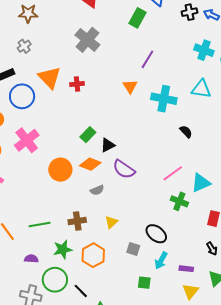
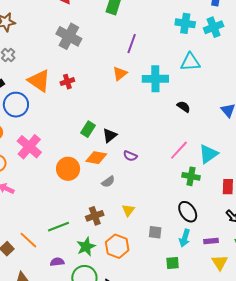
orange triangle: (130, 86) -> (120, 73), turned 35
purple semicircle: (124, 169) -> (130, 156), size x0.6
black ellipse: (156, 234) -> (188, 212), moved, turned 30

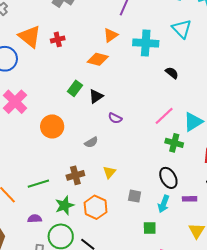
cyan triangle: (190, 62) -> (182, 29), turned 45
orange diamond: (96, 158) -> (98, 59), moved
purple rectangle: (211, 241) -> (190, 199), moved

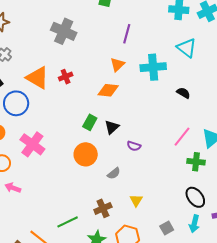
orange circle: (52, 126) -> (86, 154), moved
gray square: (135, 196) -> (167, 228), moved, turned -32

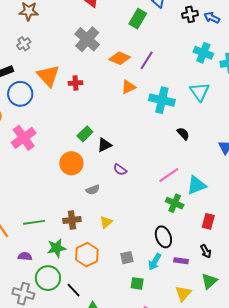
orange diamond: (108, 90) -> (120, 58), moved

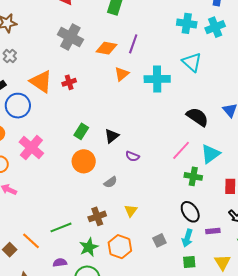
green rectangle: (85, 134) -> (81, 131), moved
black semicircle: (183, 134) -> (197, 117), moved, size x1.6
green square: (137, 283) -> (189, 262), moved

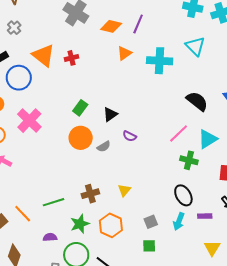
gray semicircle: (110, 182) -> (104, 146), moved
green square: (189, 262) -> (149, 246), moved

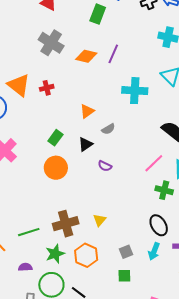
orange triangle: (124, 53) -> (87, 111), moved
gray semicircle: (104, 146) -> (108, 129), moved
brown cross: (90, 194) -> (66, 224), size x1.4

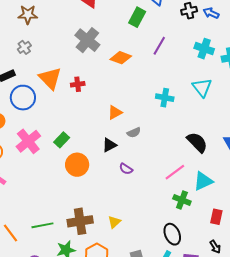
purple line: (113, 54) -> (159, 46), moved
cyan cross: (135, 91) -> (165, 98), size x0.7
green rectangle: (55, 138) -> (62, 140), moved

